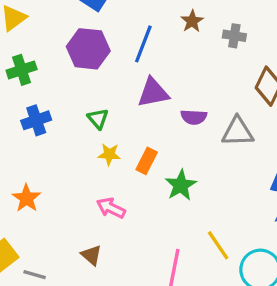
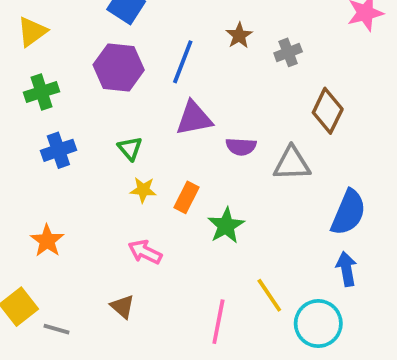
gray cross: (234, 36) -> (288, 52), turned -30

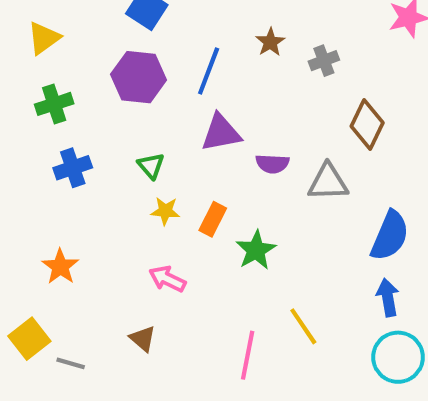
cyan circle: (318, 324) -> (398, 357), moved

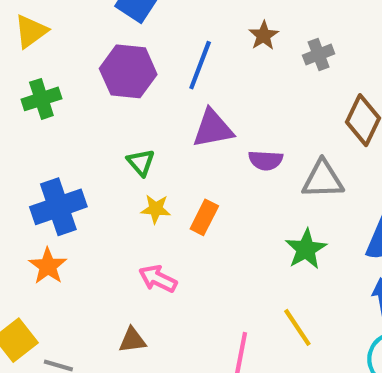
blue cross: (73, 168) -> (58, 207), moved, size x1.4
green star: (256, 250) -> (306, 249), moved
brown triangle: (143, 339) -> (132, 340), turned -48

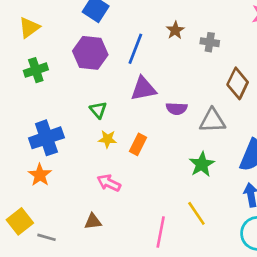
gray cross: (319, 55) -> (210, 42), turned 30

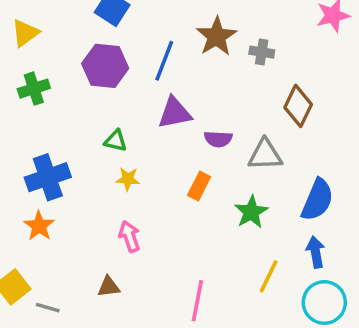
brown star: (175, 30) -> (216, 36), size x1.6
green triangle: (98, 110) -> (116, 141), turned -36
orange rectangle: (138, 144) -> (199, 186), moved
pink arrow: (109, 183) -> (130, 236), turned 45
yellow line: (196, 213) -> (269, 276), moved, turned 60

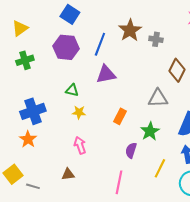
purple semicircle: (218, 139) -> (131, 150), moved, turned 105

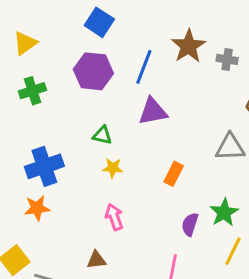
green star: (150, 131) -> (224, 212), moved
orange star: (28, 139) -> (37, 208), turned 30

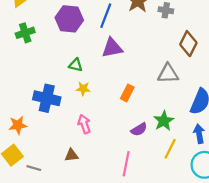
blue cross: (44, 166) -> (47, 98), moved, turned 32
orange star: (37, 208) -> (18, 125), moved
purple semicircle: (190, 224) -> (139, 129), turned -140

